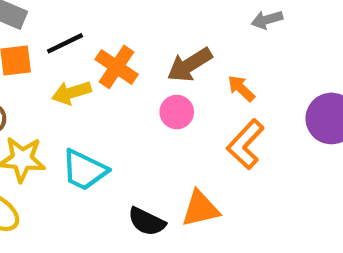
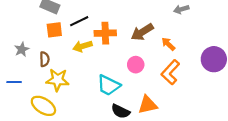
orange cross: (117, 67) -> (105, 33), turned -36
pink circle: (177, 112) -> (136, 65), moved
cyan trapezoid: (84, 170) -> (109, 85), moved

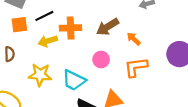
orange L-shape: (170, 72) -> (136, 67), turned 40
yellow star: (58, 80) -> (40, 75), moved

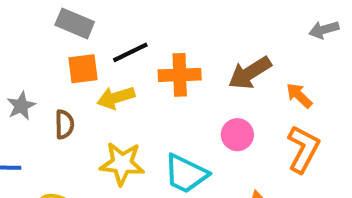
yellow arrow: (48, 41) -> (116, 98), moved
orange L-shape: (136, 67) -> (303, 149), turned 125

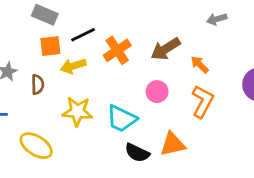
orange cross: (180, 75) -> (117, 50), turned -32

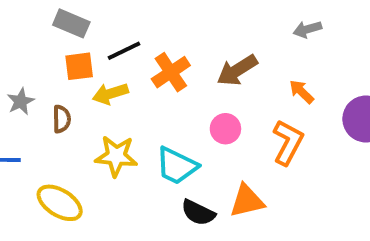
orange arrow: (200, 65) -> (302, 92), moved

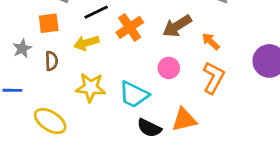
orange square: (79, 66) -> (49, 23), moved
orange arrow: (302, 92) -> (211, 41), moved

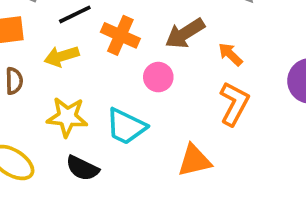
orange cross: (130, 27) -> (120, 35), turned -32
pink circle: (169, 68) -> (158, 77), moved
black semicircle: (149, 128) -> (82, 168), moved

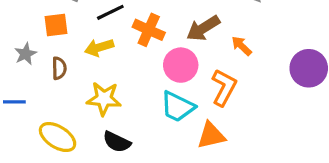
pink circle: (158, 77) -> (181, 65), size x1.4
orange L-shape: (234, 104) -> (224, 87), moved
cyan trapezoid: (126, 126) -> (178, 107), moved

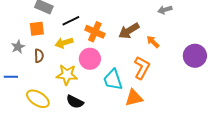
pink circle: (181, 65) -> (90, 59), moved
cyan trapezoid: (178, 107) -> (113, 80), turned 45

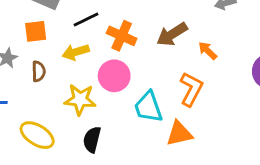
black semicircle: (75, 102) -> (92, 140), turned 78

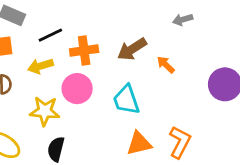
orange cross: (122, 36) -> (84, 51), turned -32
orange L-shape: (191, 89) -> (180, 142), moved
cyan trapezoid: (148, 107) -> (126, 100), moved

